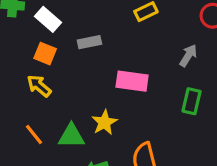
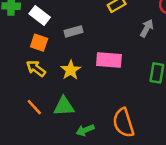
gray arrow: (188, 56) -> (147, 28), moved
yellow star: (104, 122) -> (71, 70), moved

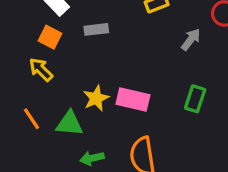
pink rectangle: (109, 60) -> (133, 99), moved
yellow star: (71, 70) -> (96, 98), moved

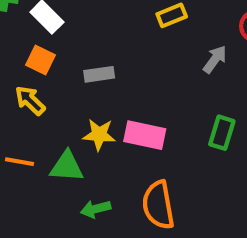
gray rectangle: (96, 29) -> (99, 74), moved
yellow star: (96, 98) -> (99, 135), turned 30
orange line: (31, 119) -> (20, 162), turned -45

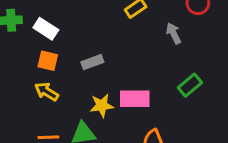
gray arrow: (215, 59) -> (174, 33), turned -50
green rectangle: (222, 133) -> (190, 85), turned 45

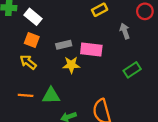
pink rectangle: (135, 99) -> (91, 50), moved
yellow star: (102, 105) -> (71, 65), moved

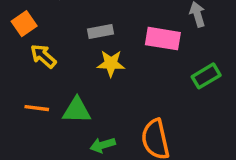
orange square: (32, 40) -> (24, 24), moved, turned 32
pink rectangle: (91, 50) -> (163, 39), moved

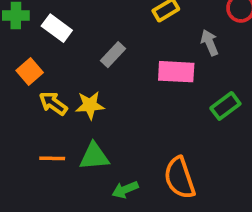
gray rectangle: (101, 31) -> (113, 55), moved, turned -30
yellow star: (111, 63) -> (90, 105), moved

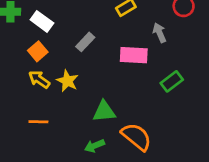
orange square: (30, 72) -> (38, 51), moved
yellow star: (90, 105) -> (67, 81), turned 30
green triangle: (94, 156) -> (104, 111), moved
orange semicircle: (180, 178) -> (136, 137), turned 148

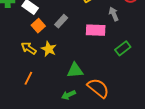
orange square: (38, 51) -> (38, 26), moved
orange line: (38, 122) -> (28, 78), turned -64

